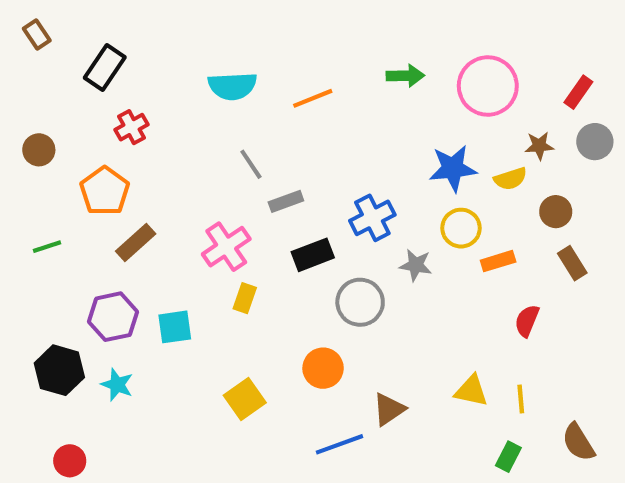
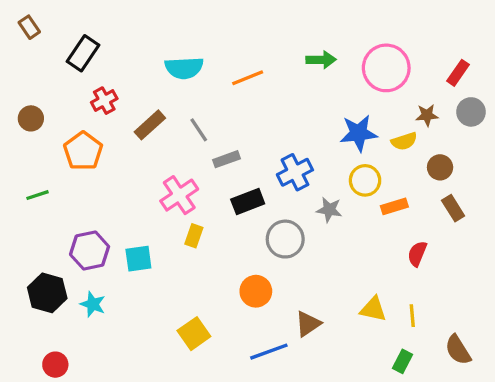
brown rectangle: (136, 243) -> (150, 125), moved
yellow square: (245, 399) -> (194, 334), moved

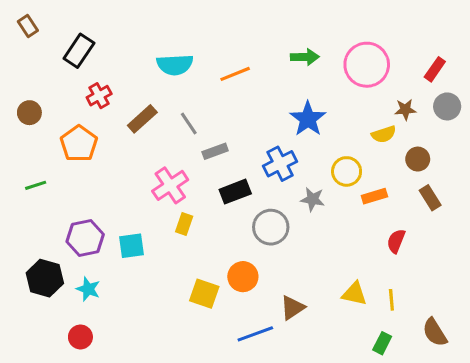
blue star: (359, 133) -> (308, 119), moved, turned -30
yellow square: (194, 334) -> (204, 294), moved, turned -36
red circle: (55, 365) -> (80, 337), moved

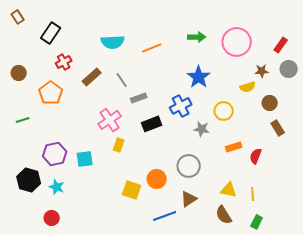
orange rectangle: (374, 196) -> (234, 147), moved
gray circle: (271, 227) -> (189, 166), moved
brown semicircle: (435, 332) -> (224, 215), moved
green rectangle: (382, 343) -> (257, 222), moved

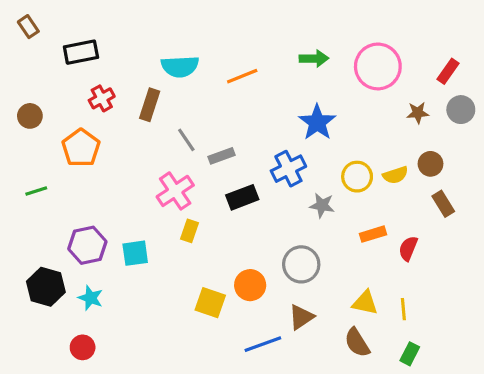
black rectangle: (51, 33) -> (81, 52), turned 45
brown rectangle: (92, 77) -> (150, 105), moved, turned -30
gray line: (122, 80) -> (186, 140), moved
yellow semicircle: (248, 87) -> (395, 175), moved

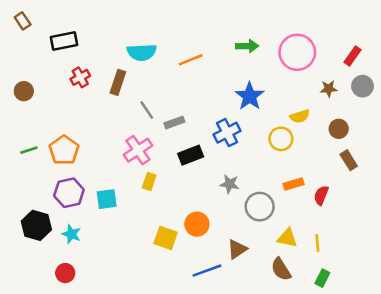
orange pentagon: (81, 148) -> (64, 150), moved
yellow semicircle: (395, 175) -> (300, 116), moved
gray star: (322, 205) -> (230, 184), moved
gray circle: (301, 264) -> (260, 207), moved

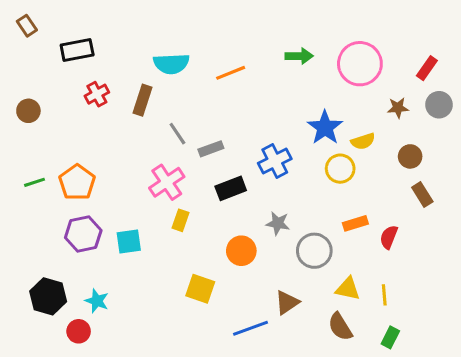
blue star: (250, 96) -> (325, 128), moved
orange circle: (197, 224) -> (241, 251), moved
black hexagon: (36, 225) -> (48, 296), moved
cyan star: (71, 234) -> (97, 301), moved

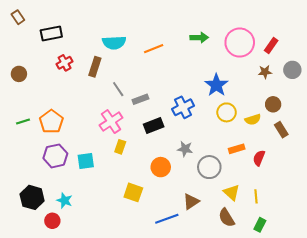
red rectangle: (427, 68) -> (271, 46), moved
yellow semicircle: (363, 141) -> (253, 119), moved
yellow triangle: (348, 289) -> (232, 192), turned 30

